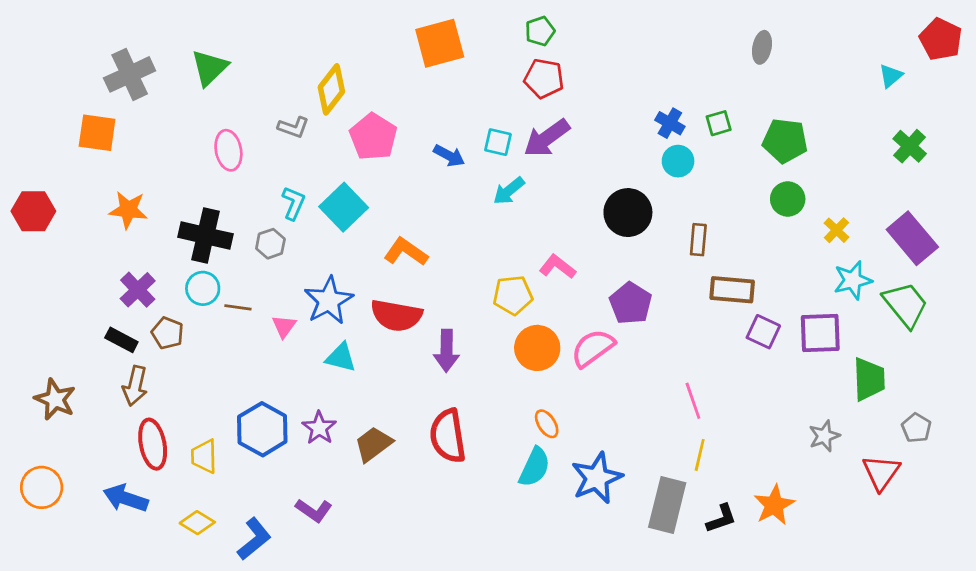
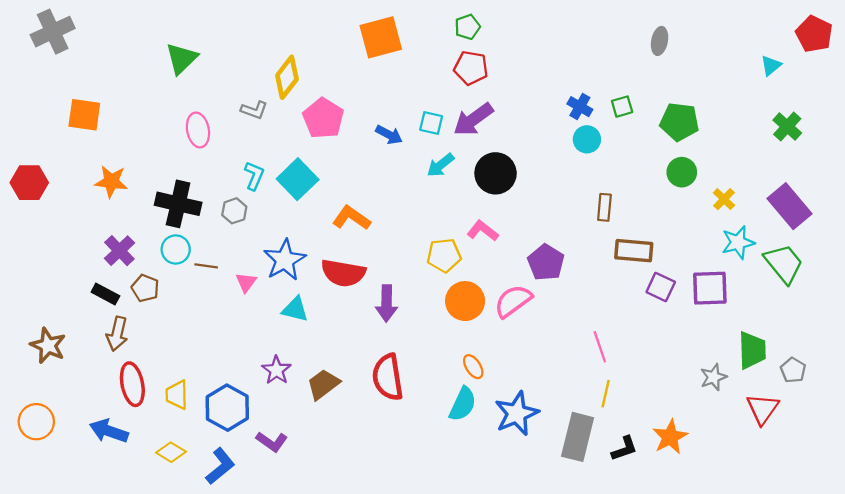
gray cross: (130, 74) -> (53, 32), moved
black circle: (628, 213) -> (496, 173), moved
green trapezoid: (869, 379) -> (752, 350), moved
blue hexagon: (262, 429) -> (227, 408), moved

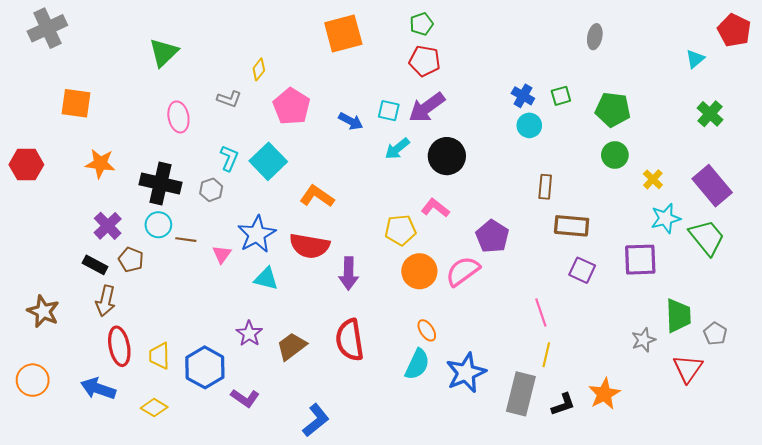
yellow diamond: (287, 77) -> (259, 69), size x0.6
purple square: (661, 287) -> (582, 270), moved
blue L-shape: (220, 466) -> (316, 420), moved

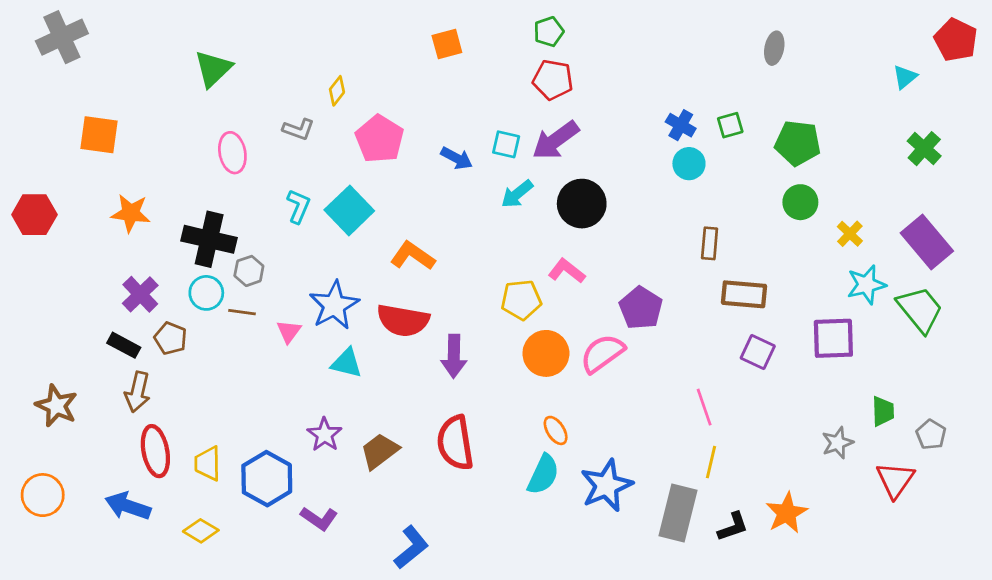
orange square: (343, 33) -> (447, 44), size x0.6
gray hexagon: (211, 190) -> (249, 271), moved
green trapezoid: (678, 316) -> (883, 411), size x0.7

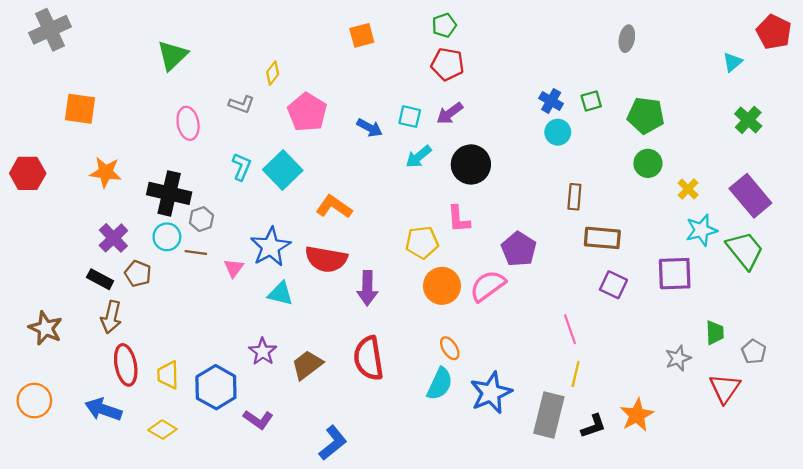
purple arrow: (556, 140) -> (450, 113), size x0.7
pink L-shape: (567, 271) -> (459, 219), turned -132

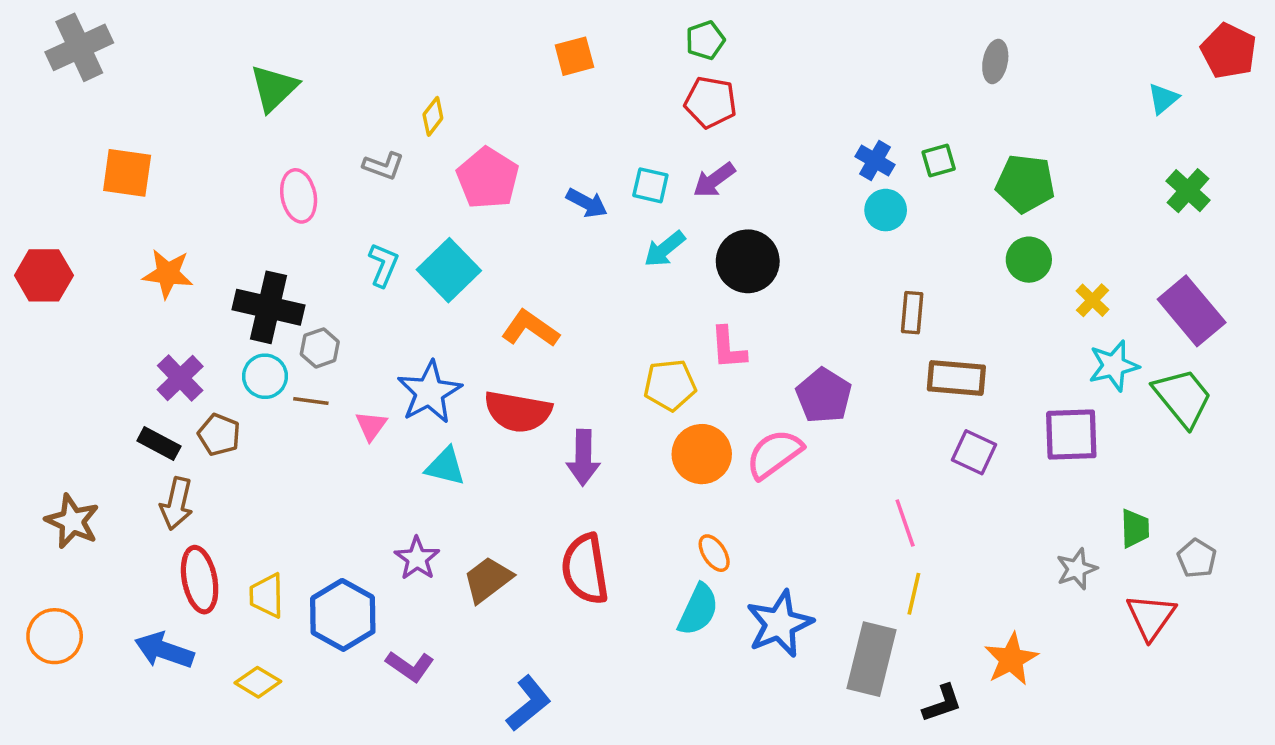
black L-shape: (593, 426) -> (942, 703), moved

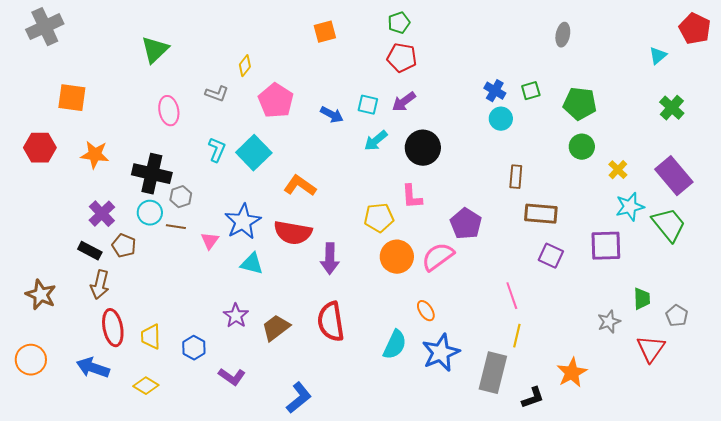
red hexagon: (44, 275) -> (40, 148), moved
orange ellipse: (714, 553) -> (426, 311), moved
blue hexagon: (343, 615) -> (194, 348), size x0.6

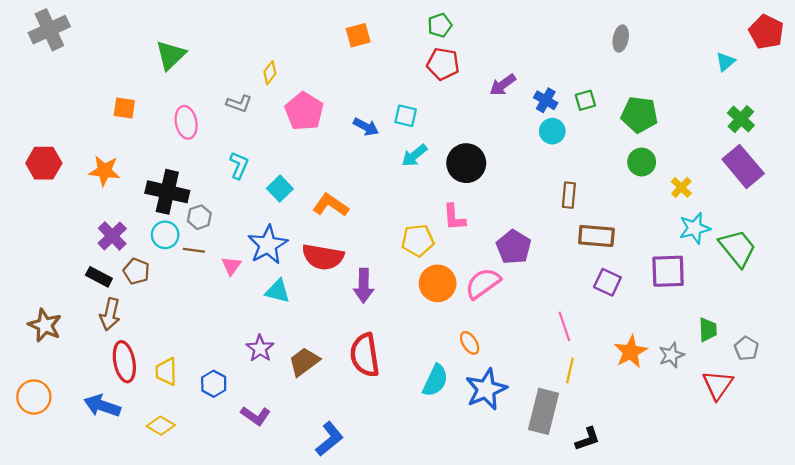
orange square: (72, 98) -> (124, 108), moved, size x0.7
purple arrow: (404, 102) -> (503, 85), moved
cyan square: (254, 153) -> (280, 189), moved, size x0.7
purple rectangle: (674, 176) -> (743, 166), moved
orange star: (572, 373) -> (631, 352), moved

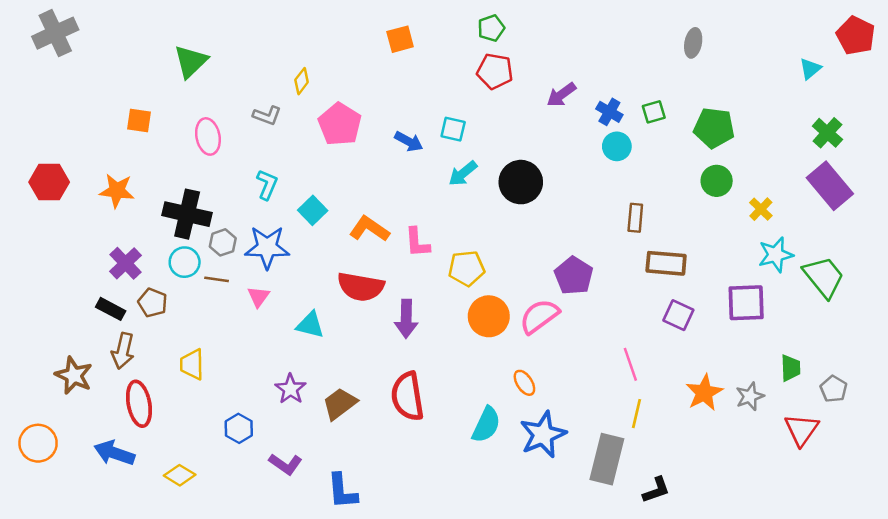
pink L-shape: (454, 217) -> (417, 242), moved
blue star: (268, 245) -> (267, 247), moved, turned 30
brown star: (45, 325) -> (74, 375), moved
yellow trapezoid: (166, 372) -> (192, 364), moved
blue L-shape: (329, 439) -> (342, 491), moved, turned 124

